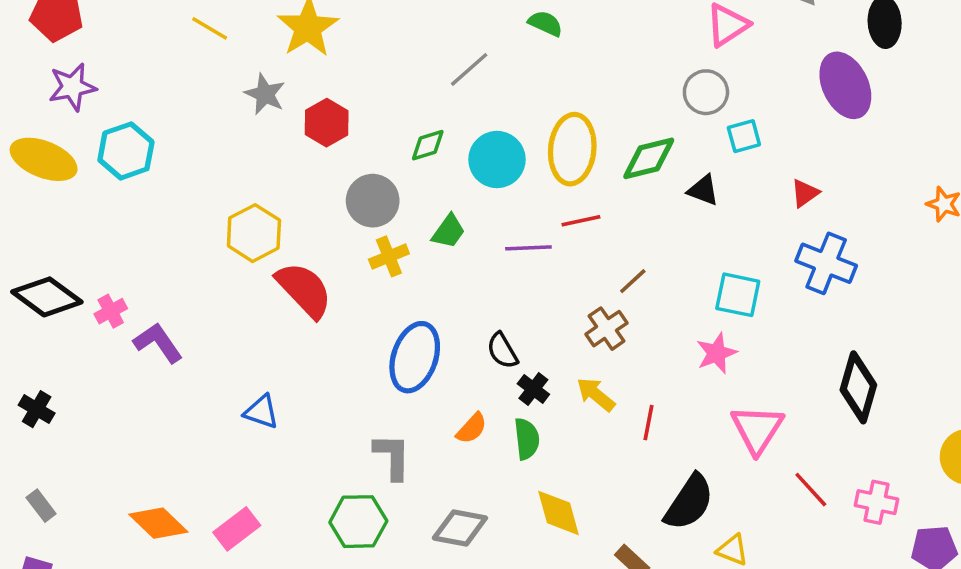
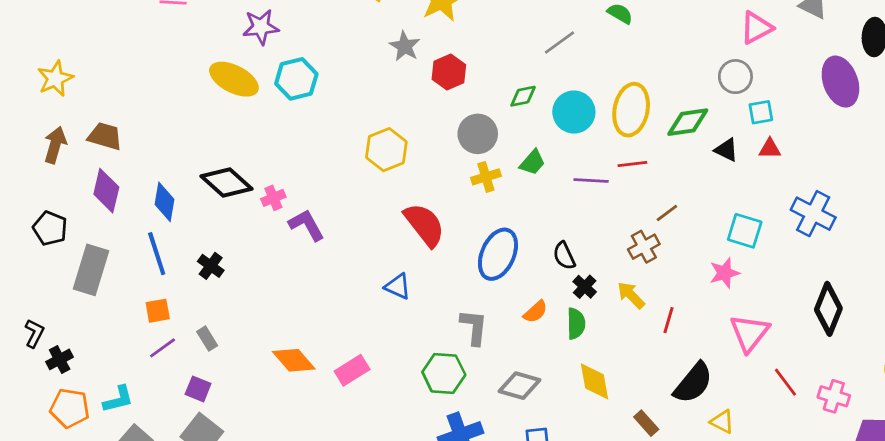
red triangle: (805, 193) -> (770, 149), moved, turned 30
red semicircle: (304, 290) -> (424, 225), moved
blue triangle: (261, 412) -> (398, 286), moved

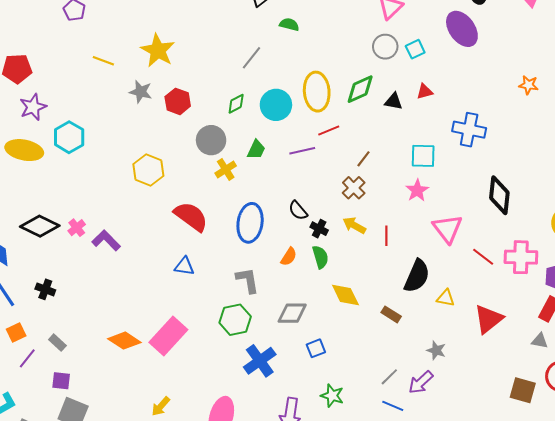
cyan square: (761, 112) -> (415, 49), moved
pink rectangle: (352, 370) -> (168, 336), size x1.5
pink cross: (834, 396) -> (521, 257), size x1.4

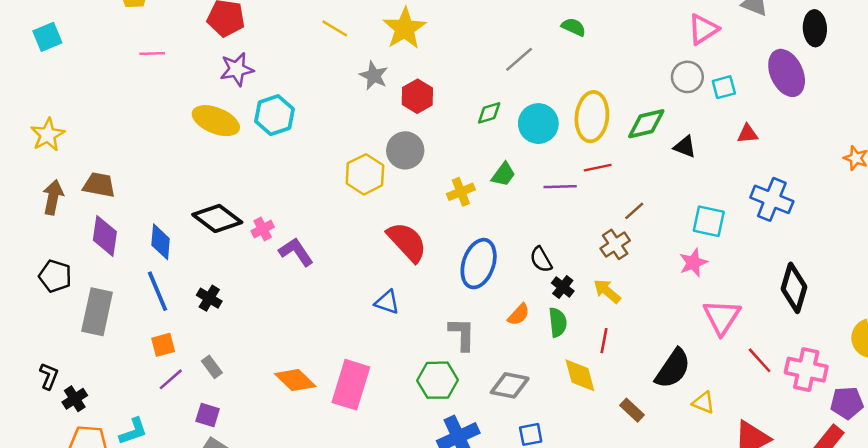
red triangle: (425, 92) -> (748, 134), moved
gray circle: (211, 140) -> (405, 150), moved
red line: (386, 236) -> (604, 341), moved
pink rectangle: (168, 336) -> (351, 385), turned -36

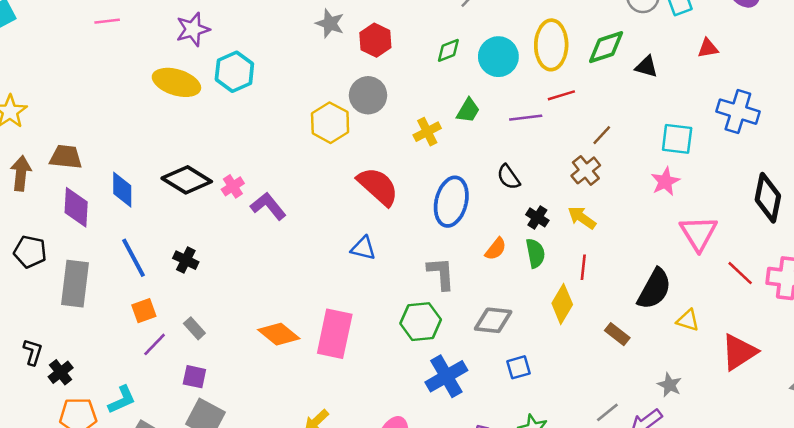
blue diamond: (161, 242) -> (122, 190), moved
black semicircle: (541, 260) -> (508, 177), moved
yellow diamond: (580, 375) -> (562, 304), turned 51

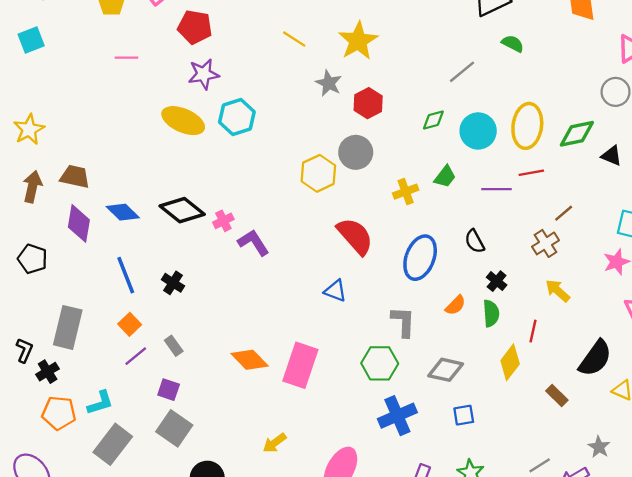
blue diamond: (122, 190) -> (123, 212), turned -52
yellow arrow: (582, 218) -> (558, 291), moved
gray rectangle: (75, 284) -> (68, 327), moved
orange square: (144, 311) -> (130, 324), turned -30

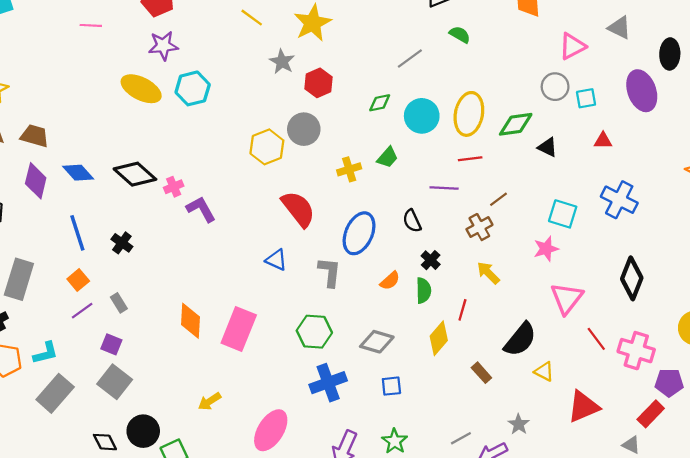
purple line: (497, 189) -> (444, 188), moved
gray L-shape: (403, 322) -> (330, 272), moved
orange diamond: (250, 360) -> (190, 321), turned 44

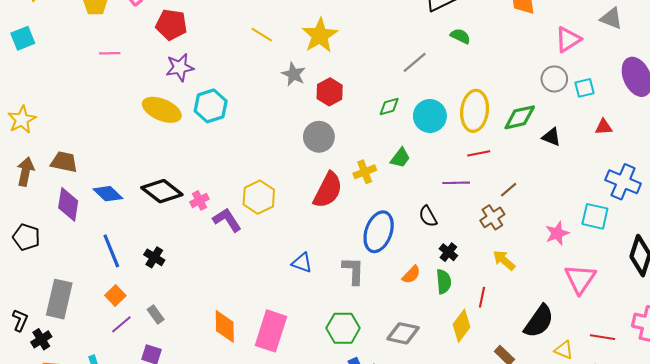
yellow hexagon: (267, 147) -> (259, 197), moved
red semicircle: (298, 209) -> (328, 190), moved, turned 69
cyan square: (563, 214) -> (595, 216), moved
red line: (596, 339) -> (603, 337), moved, turned -40

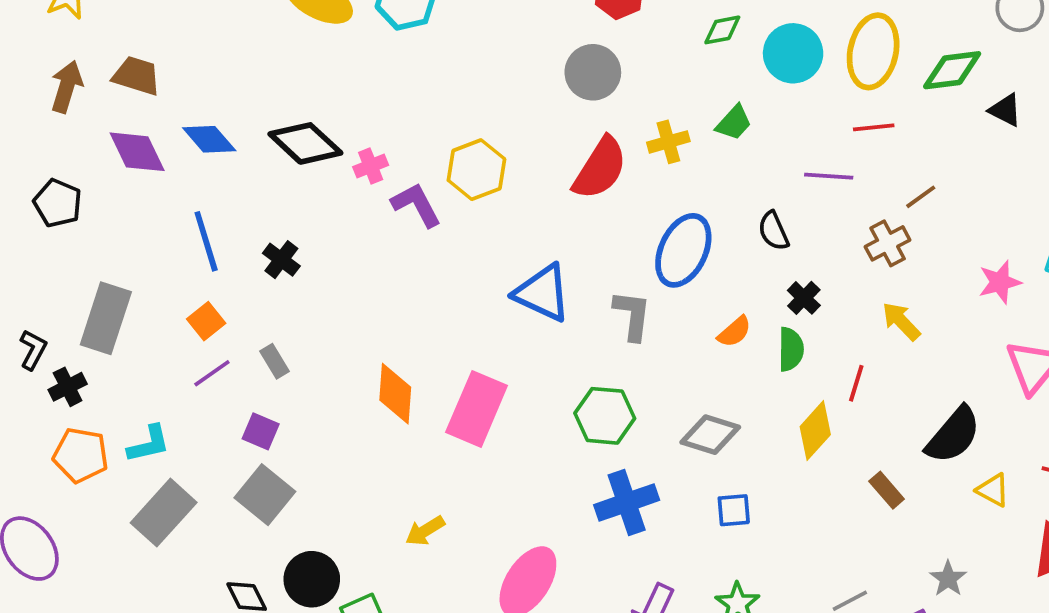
purple diamond: (68, 204) -> (137, 152), turned -40
blue triangle: (302, 263) -> (542, 293), size x1.6

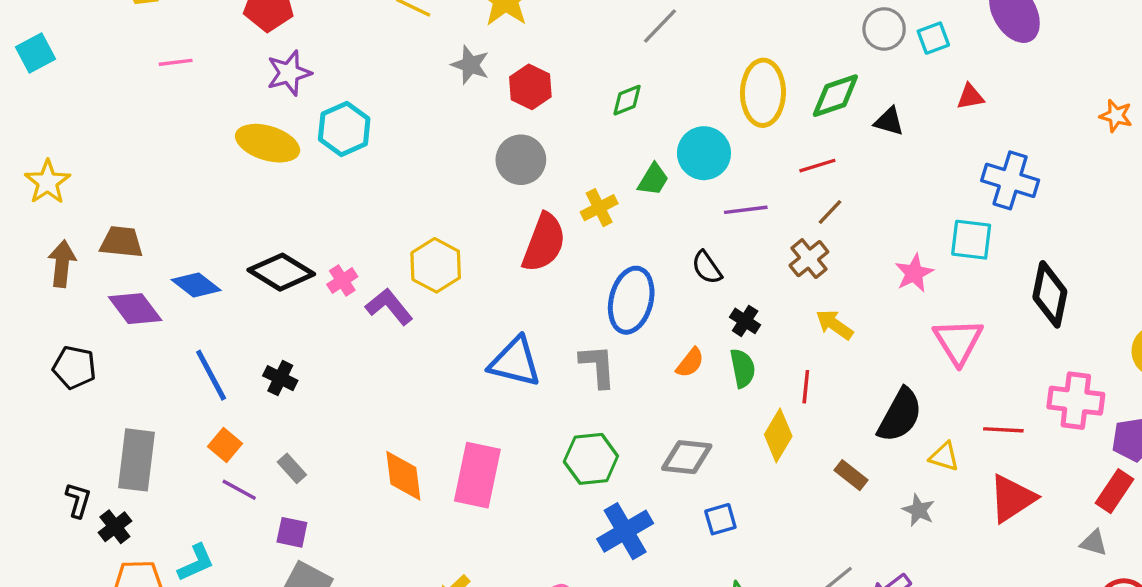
cyan circle: (793, 53) -> (704, 153), moved
red line: (874, 127) -> (817, 166), moved
purple line: (212, 373) -> (239, 490), turned 75
gray star: (948, 579) -> (919, 510), moved

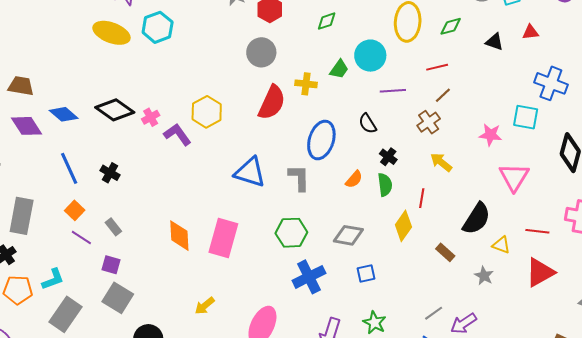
green diamond: (835, 96) -> (451, 26), size x0.7
black triangle: (889, 121) -> (494, 42), moved
yellow cross: (599, 208) -> (306, 84), turned 30
pink star: (914, 273) -> (490, 135), turned 30

